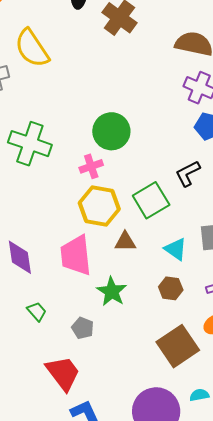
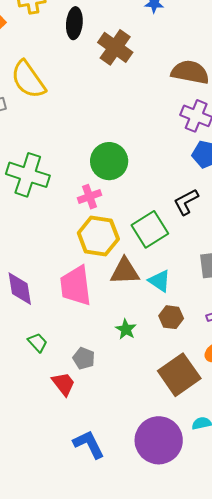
brown triangle: (125, 242) -> (125, 271), size x1.4
cyan triangle: (176, 249) -> (160, 281), moved
green star: (112, 291) -> (126, 329), moved, size x0.7
red trapezoid: (63, 373) -> (64, 384), moved, size x0.7

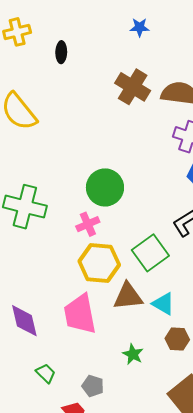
black ellipse: (74, 23) -> (61, 52), size x0.7
brown cross: (115, 47) -> (133, 87), moved

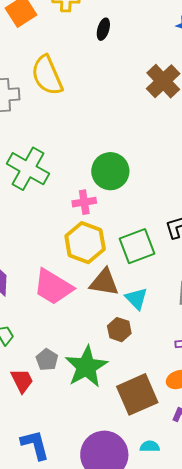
pink trapezoid: (80, 314) -> (53, 287), turned -63
brown hexagon: (177, 339) -> (119, 330), moved
green star: (133, 354) -> (86, 367), moved, size x2.0

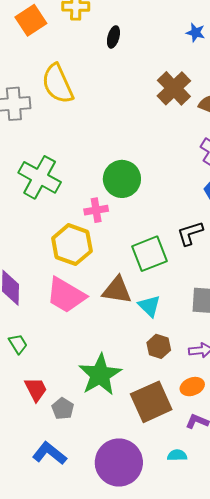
yellow hexagon: (85, 243) -> (72, 245), moved
brown hexagon: (119, 330) -> (159, 346), moved
gray pentagon: (47, 360) -> (63, 409), moved
blue L-shape: (35, 445) -> (49, 453), turned -36
cyan semicircle: (150, 446) -> (177, 455), moved

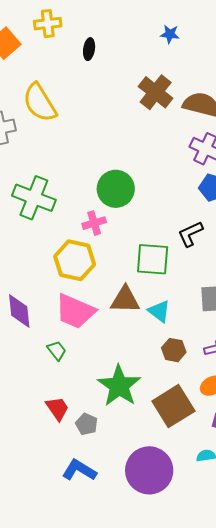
green square: (149, 254) -> (153, 259), turned 33
green trapezoid: (18, 344) -> (57, 351), moved

